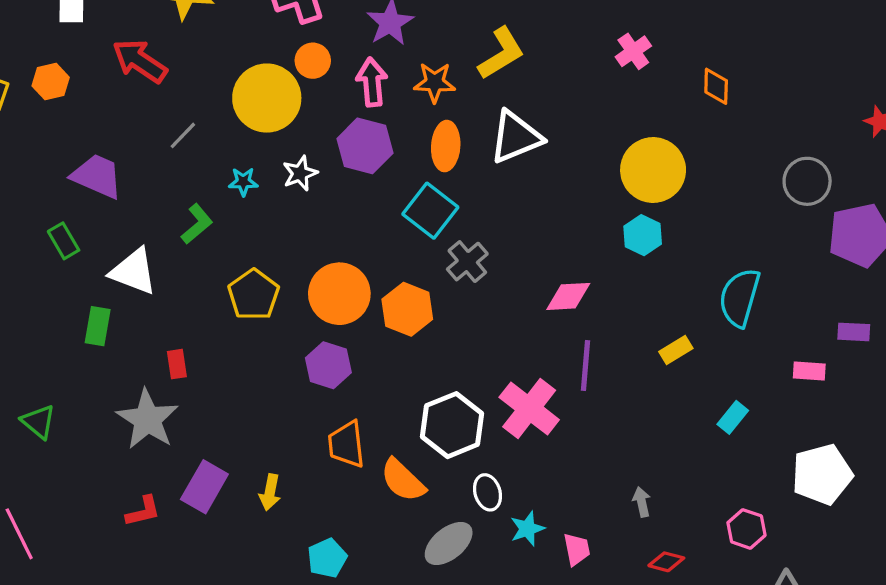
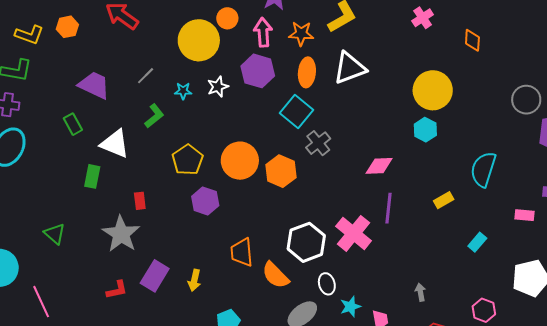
gray line: (183, 135) -> (146, 76), moved
purple hexagon: (328, 365) -> (205, 201), moved

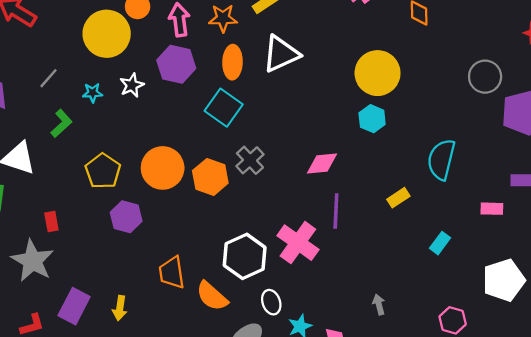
gray cross: (318, 143) -> (250, 160), moved

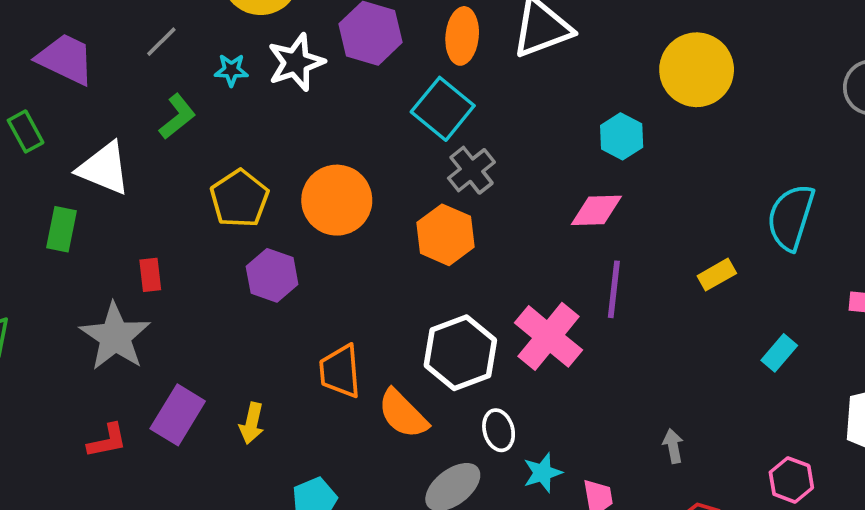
white star: (132, 85) -> (296, 62), size x1.4
cyan hexagon: (372, 119) -> (622, 136), moved
gray cross: (250, 160) -> (471, 170), moved
orange hexagon: (210, 177) -> (445, 235), moved

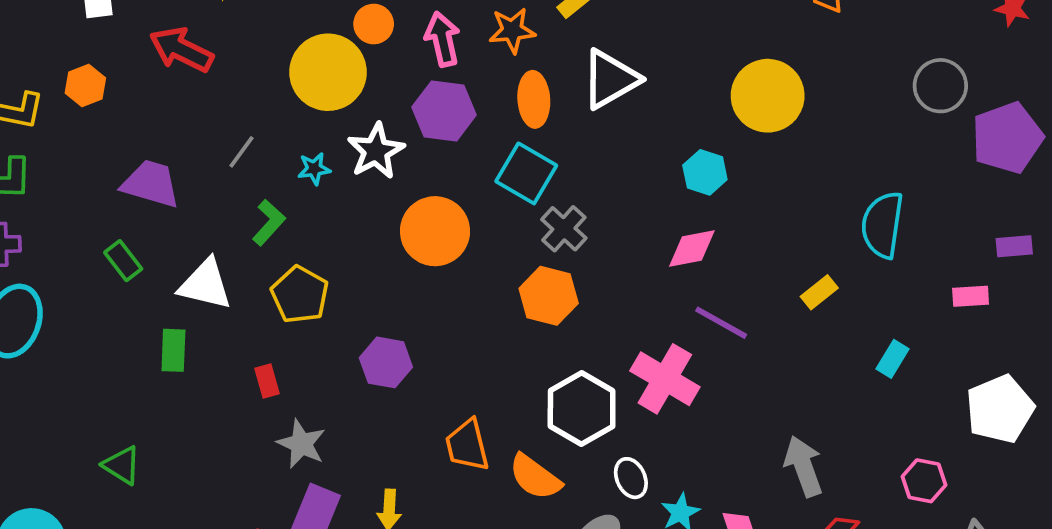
yellow pentagon: (239, 199) -> (300, 295), moved
orange circle: (337, 200) -> (435, 231), moved
purple line: (614, 289) -> (721, 323), turned -58
gray star: (115, 337) -> (301, 444), moved, size x0.7
gray arrow: (673, 446) -> (804, 466), size x1.8

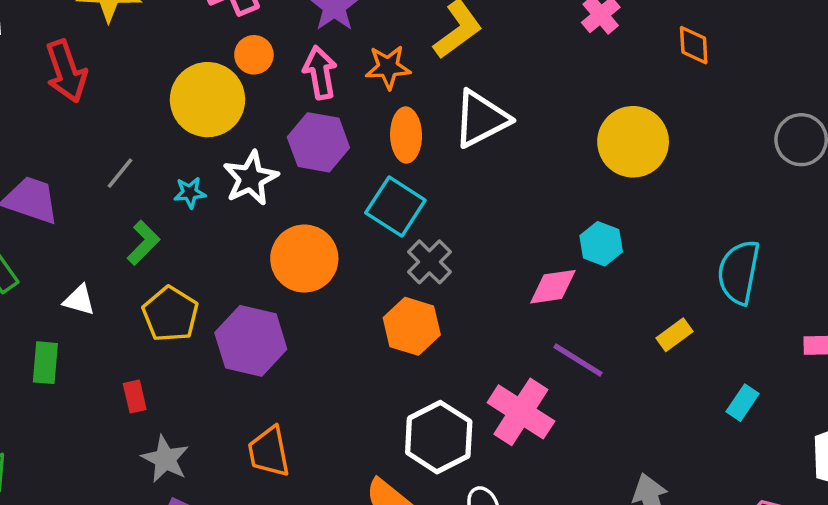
red arrow: (181, 50) -> (66, 71), turned -138
cyan hexagon: (705, 172) -> (601, 244), moved
white triangle: (205, 284) -> (79, 300), size x0.6
purple hexagon: (386, 362) -> (251, 341), moved, size x1.4
orange trapezoid: (467, 445) -> (269, 452), moved

